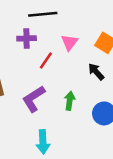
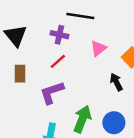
red line: (46, 60) -> (58, 61), moved
green arrow: (70, 101) -> (82, 119), moved, size x1.5

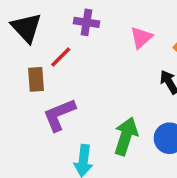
red line: (58, 61) -> (61, 57), moved
purple L-shape: (52, 93) -> (59, 115), moved

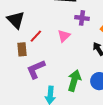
purple cross: (86, 22) -> (82, 18), moved
pink triangle: (141, 38) -> (64, 36), moved

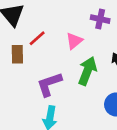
purple L-shape: (36, 69) -> (49, 84), moved
green arrow: (74, 81) -> (87, 71), moved

